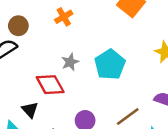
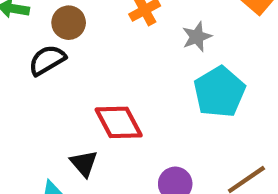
gray star: (70, 62) -> (197, 37), moved

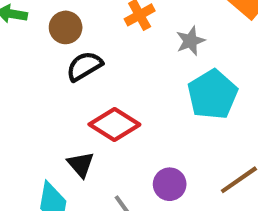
black semicircle: (47, 60) -> (84, 66), moved
red diamond: (119, 122) -> (114, 124), turned -30

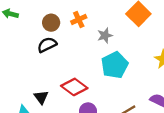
brown circle: (66, 27) -> (51, 23), moved
red diamond: (114, 124) -> (74, 87), moved

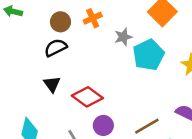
cyan pentagon: (115, 65) -> (149, 55), moved
black triangle: (41, 97) -> (52, 84), moved

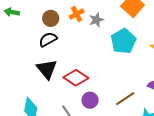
gray star: (123, 37) -> (96, 20), moved
black triangle: (52, 84) -> (47, 69), size x1.5

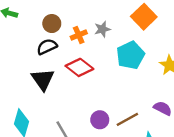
orange cross: (77, 14) -> (79, 35), moved
red diamond: (76, 78) -> (79, 67), moved
purple circle: (90, 100) -> (100, 120), moved

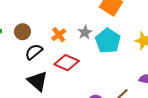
brown circle: (52, 24) -> (22, 32), moved
gray star: (102, 29) -> (85, 32), moved

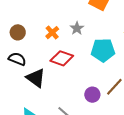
cyan pentagon: (108, 41) -> (103, 50), moved, turned -30
black semicircle: (34, 52) -> (17, 59), moved, turned 66

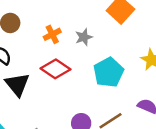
cyan pentagon: (103, 50) -> (109, 72), turned 30

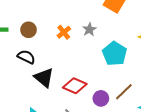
red diamond: (56, 69) -> (75, 86), moved

